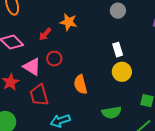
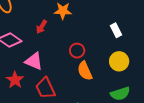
red circle: (54, 59) -> (77, 51), moved
yellow circle: (122, 72) -> (119, 61), moved

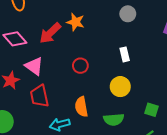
red arrow: (42, 27) -> (50, 33), size x1.6
orange semicircle: (85, 71) -> (81, 107), moved

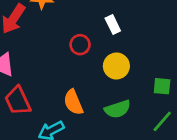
red circle: (80, 66) -> (80, 45), moved

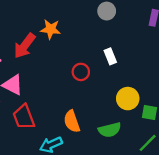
yellow circle: (116, 66) -> (128, 99), moved

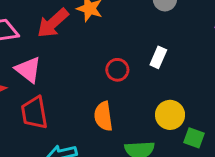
white rectangle: (110, 56) -> (158, 57), turned 35
orange semicircle: (72, 121) -> (103, 116), moved

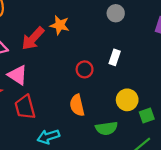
green square: (194, 138) -> (147, 116), turned -35

